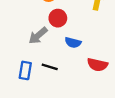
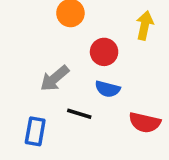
red circle: (58, 18) -> (104, 52), moved
black line: (50, 67) -> (79, 114), moved

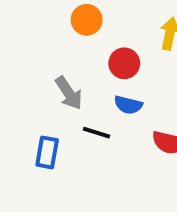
gray arrow: (55, 78) -> (69, 93), turned -84

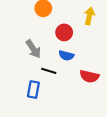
blue rectangle: (47, 152) -> (33, 90), moved

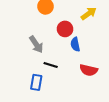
yellow arrow: (89, 16) -> (89, 14), turned 42
blue semicircle: (66, 56) -> (75, 44), moved, turned 64

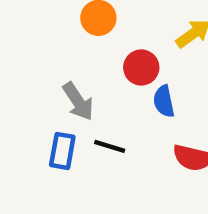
blue rectangle: (36, 82) -> (62, 151), moved

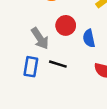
red circle: (141, 67) -> (66, 25), moved

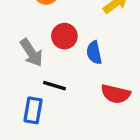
blue rectangle: (31, 67) -> (33, 110), moved

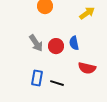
red circle: (64, 36) -> (56, 46), moved
black line: (55, 86) -> (57, 83), moved

